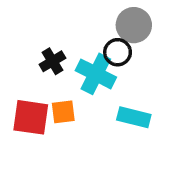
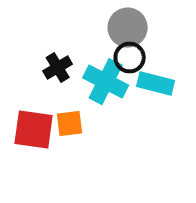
gray circle: (134, 25) -> (128, 28), moved
cyan rectangle: (134, 117) -> (156, 84), moved

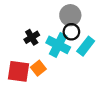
cyan rectangle: (156, 84) -> (86, 46), turned -66
orange square: (70, 123) -> (38, 68), turned -32

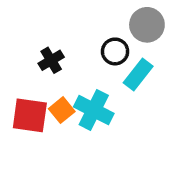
gray circle: (70, 15) -> (147, 25), moved
cyan cross: (58, 45) -> (94, 110), moved

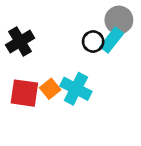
black cross: (51, 60) -> (20, 41), moved, size x1.4
cyan rectangle: (138, 75) -> (112, 40), moved

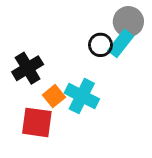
black cross: (20, 41) -> (28, 68), moved
red square: (24, 93) -> (37, 122), moved

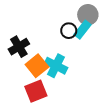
orange square: (54, 96) -> (37, 66), size x1.5
red square: (37, 122) -> (36, 91), moved, turned -30

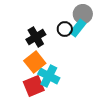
black cross: (19, 47) -> (36, 37), moved
cyan cross: (56, 66) -> (49, 76), moved

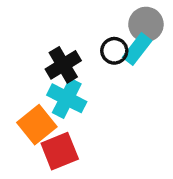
orange square: (35, 62) -> (37, 125), moved
cyan cross: (49, 76) -> (67, 98), moved

